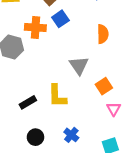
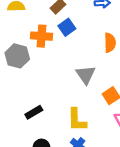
yellow L-shape: (57, 96) -> (77, 120), moved

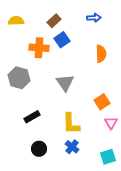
gray hexagon: (17, 56) -> (19, 78), moved
gray triangle: (86, 75) -> (65, 83), moved

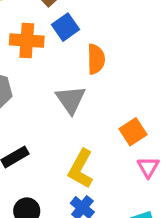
orange semicircle: (101, 54) -> (96, 59), moved
yellow L-shape: (71, 124) -> (81, 169), turned 30

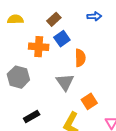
orange square: (133, 132) -> (89, 101), moved

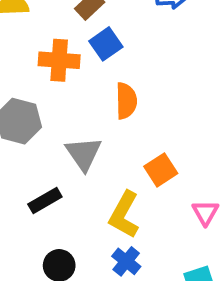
orange semicircle: (80, 58) -> (126, 101), moved
gray triangle: (65, 82) -> (84, 154), moved

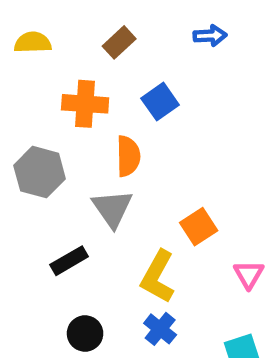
blue square: (106, 44) -> (160, 102), moved
orange semicircle: (126, 101) -> (128, 156), moved

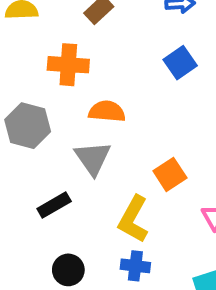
blue square: (160, 102) -> (180, 63), moved
orange semicircle: (128, 156) -> (107, 111), turned -84
blue cross: (160, 329) -> (135, 266), turned -32

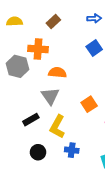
gray hexagon: (28, 126) -> (18, 66), moved
yellow L-shape: (133, 219) -> (57, 127), moved

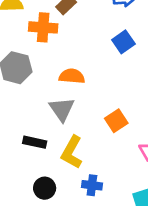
orange cross: (38, 49) -> (43, 27), moved
black rectangle: (31, 120) -> (35, 142), turned 42

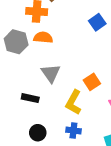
orange semicircle: (72, 76) -> (43, 37), moved
yellow L-shape: (72, 152) -> (73, 102), moved

